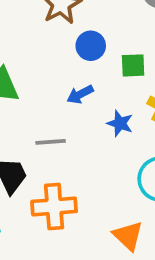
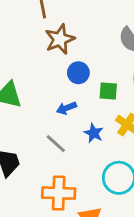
gray line: (51, 142) -> (56, 144), moved, turned 40
orange cross: (54, 206) -> (59, 193), moved

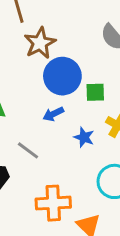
blue circle: (78, 73) -> (62, 76), size x1.6
gray line: (56, 144) -> (28, 150), moved

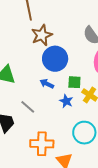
green square: (95, 92) -> (74, 82), moved
blue arrow: (53, 114) -> (47, 84), turned 48

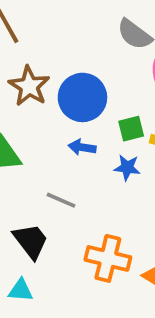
brown star: (42, 35) -> (29, 86), moved
orange cross: (42, 144) -> (108, 258), turned 30

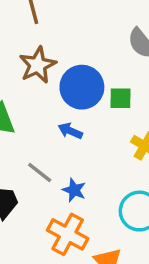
green square: (131, 129) -> (120, 98), moved
blue star: (127, 168) -> (74, 190), moved

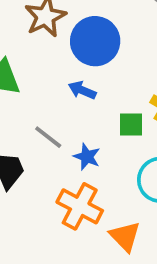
green square: (120, 98) -> (131, 124), moved

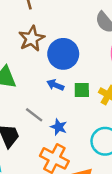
green square: (131, 124) -> (82, 90), moved

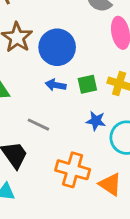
blue star: (59, 127) -> (96, 121), moved

